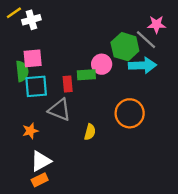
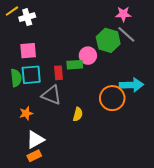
pink star: (157, 24) -> (123, 14), moved
cyan arrow: (142, 65) -> (131, 85), moved
green semicircle: (22, 71) -> (16, 78), moved

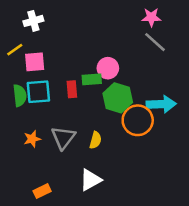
yellow line: (12, 11) -> (15, 50), moved
green hexagon: (108, 40) -> (118, 98), moved
gray triangle: (51, 95) -> (63, 138), moved, turned 45
white triangle: (35, 140) -> (90, 180), moved

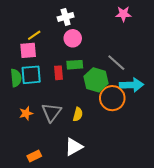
white cross: (33, 21) -> (66, 17), moved
gray line: (155, 42) -> (116, 63), moved
yellow line: (15, 50) -> (34, 35), moved
pink circle: (108, 68) -> (73, 38), moved

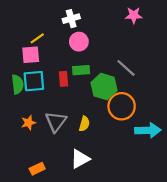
cyan arrow: (132, 85) -> (148, 130), moved

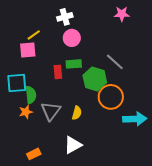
cyan square: (34, 81) -> (17, 83), moved
green semicircle: (18, 84) -> (31, 95), moved

